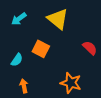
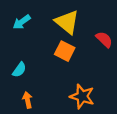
red semicircle: (90, 48) -> (104, 39), moved
orange square: (41, 49) -> (65, 51), moved

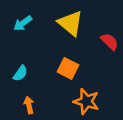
orange square: (65, 51) -> (68, 68), moved

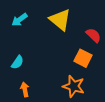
orange square: (68, 68) -> (83, 58), moved

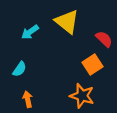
cyan arrow: (20, 20) -> (30, 32), moved
orange square: (83, 58) -> (92, 64), turned 30

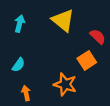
cyan arrow: (30, 32) -> (20, 24), moved, turned 140
orange star: (82, 96) -> (65, 84), moved

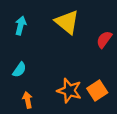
red semicircle: (98, 37) -> (104, 39), turned -98
orange square: (87, 60) -> (97, 91), moved

